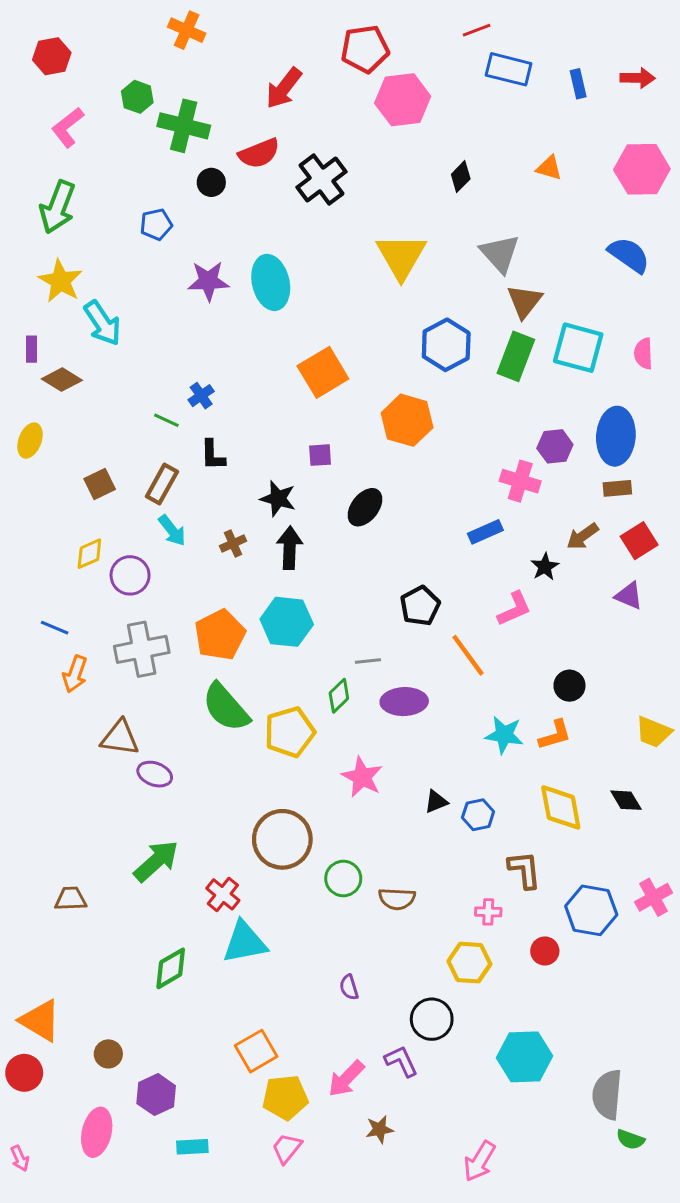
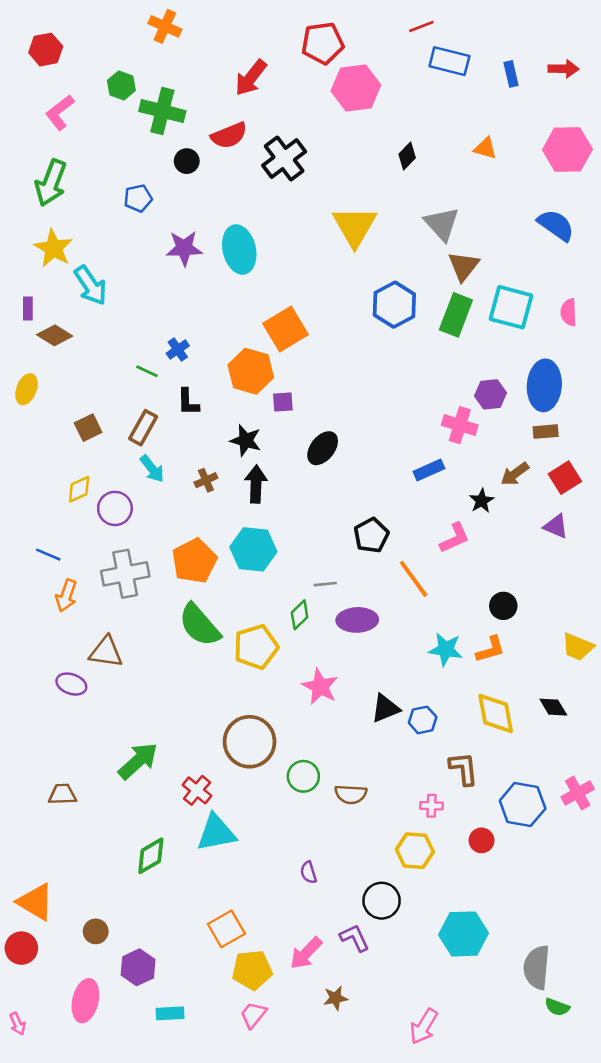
orange hexagon: (407, 420) -> (251, 371), moved
purple ellipse: (155, 774) -> (71, 684), moved
black triangle: (436, 802) -> (385, 708), size x1.4

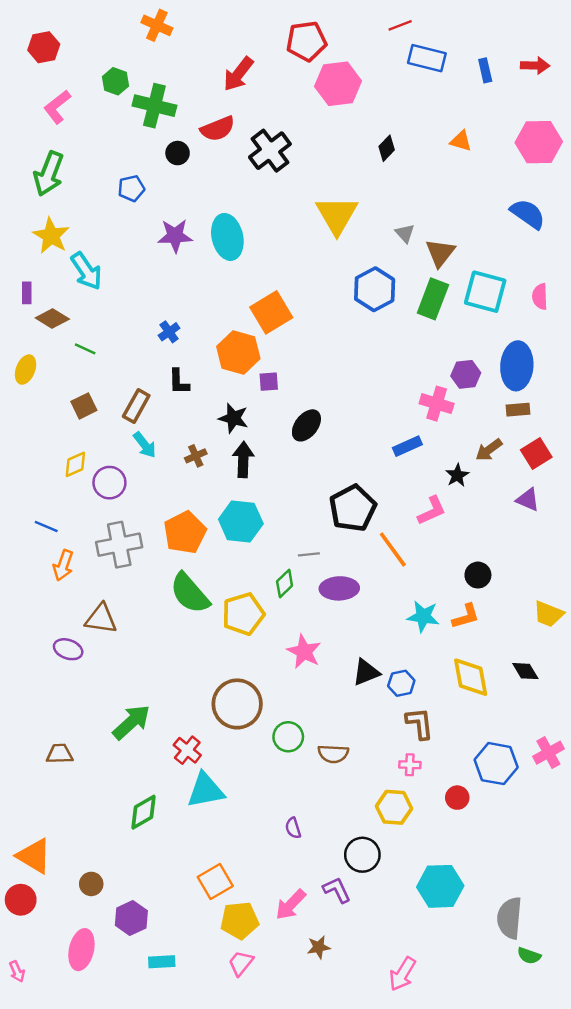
gray triangle: (442, 224) -> (405, 233), moved, size x0.6
green line: (147, 371) -> (85, 349), moved
black pentagon: (371, 535) -> (353, 508), size x1.4
brown L-shape: (464, 769) -> (420, 723), moved

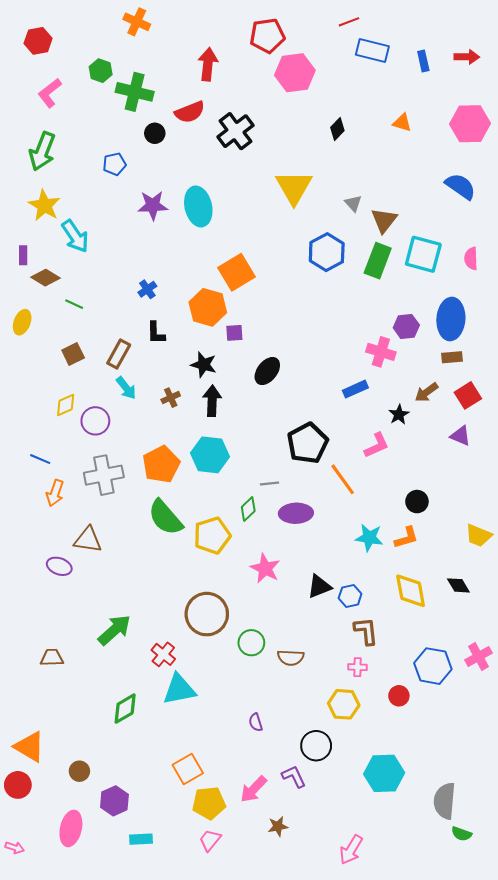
red arrow: (238, 74) -> (208, 64), turned 148
pink arrow: (17, 971) -> (15, 848), turned -48

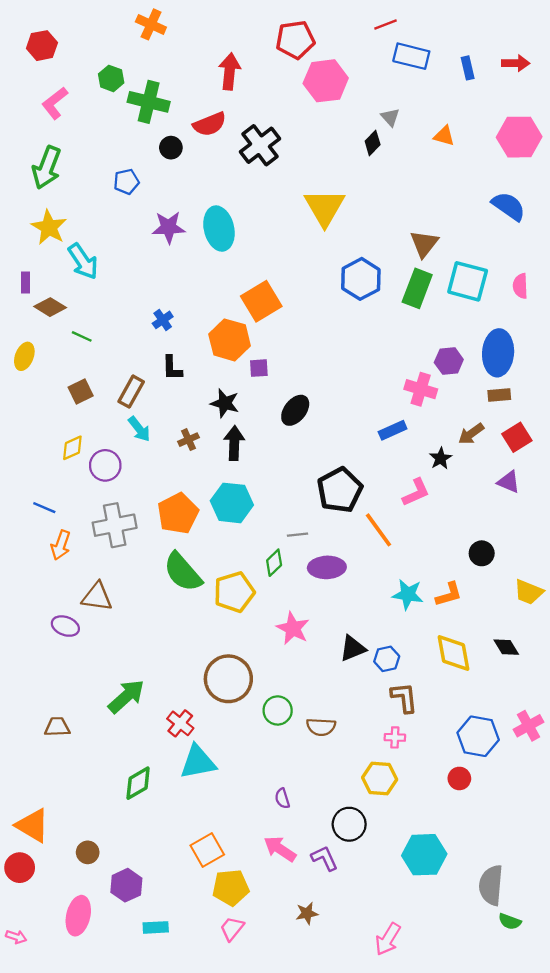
gray triangle: (353, 203) -> (390, 117), moved
black circle: (417, 502) -> (482, 553), moved
red circle: (399, 696) -> (459, 778), moved
pink arrow: (253, 789) -> (280, 849), moved, turned 80

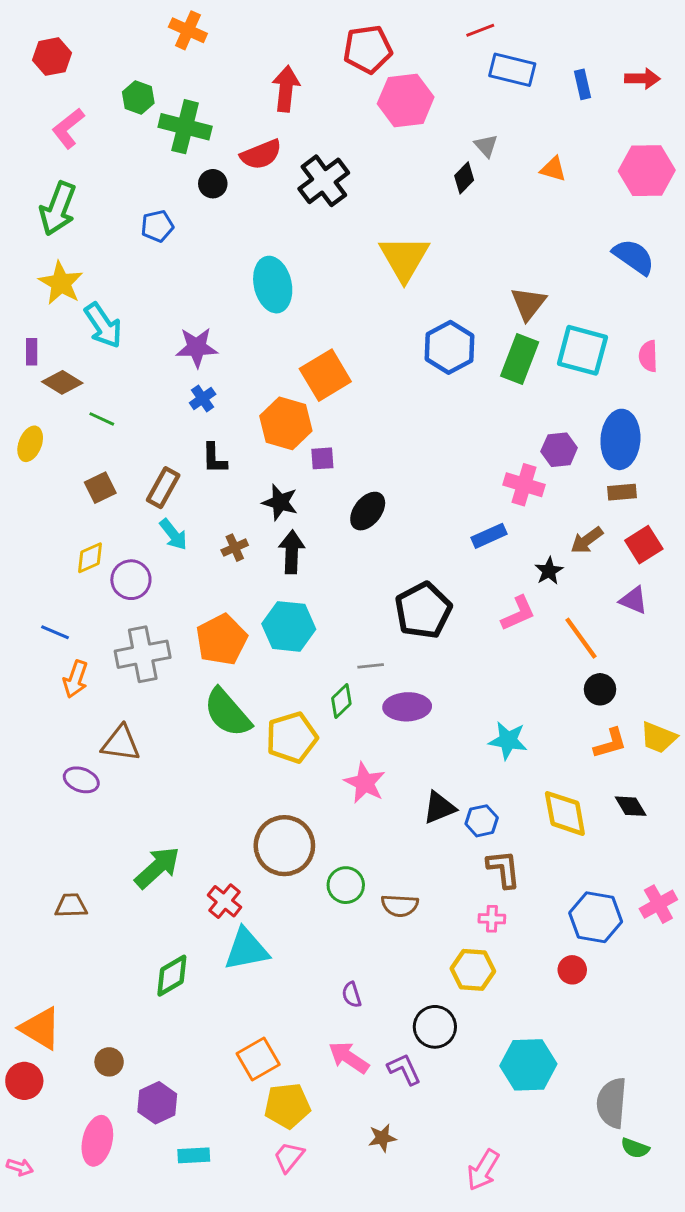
purple star: (169, 227) -> (197, 347), moved
orange line: (378, 530) -> (581, 638), moved
orange L-shape: (449, 594) -> (610, 743), moved

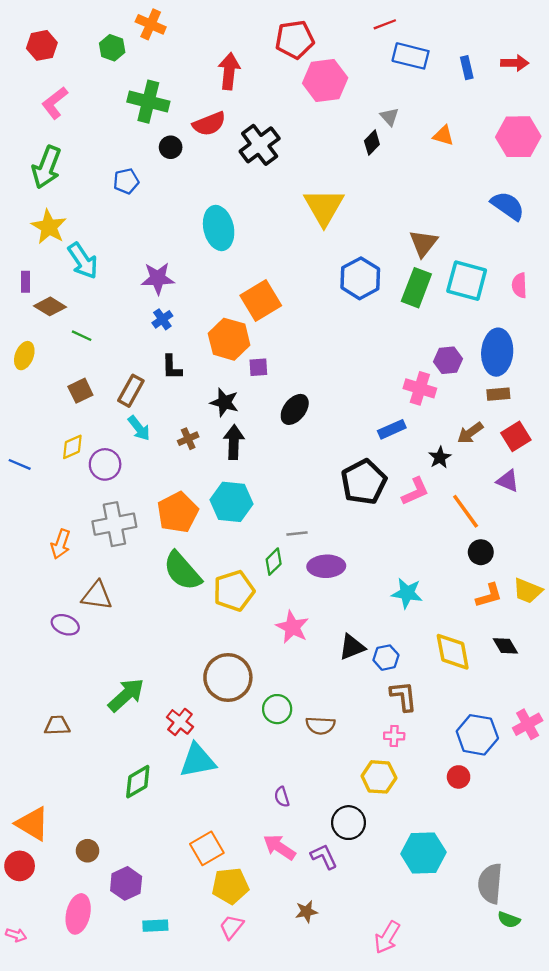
green hexagon: (138, 98) -> (112, 48), moved
black pentagon: (423, 610) -> (364, 482), moved
blue line: (55, 632) -> (20, 464), moved

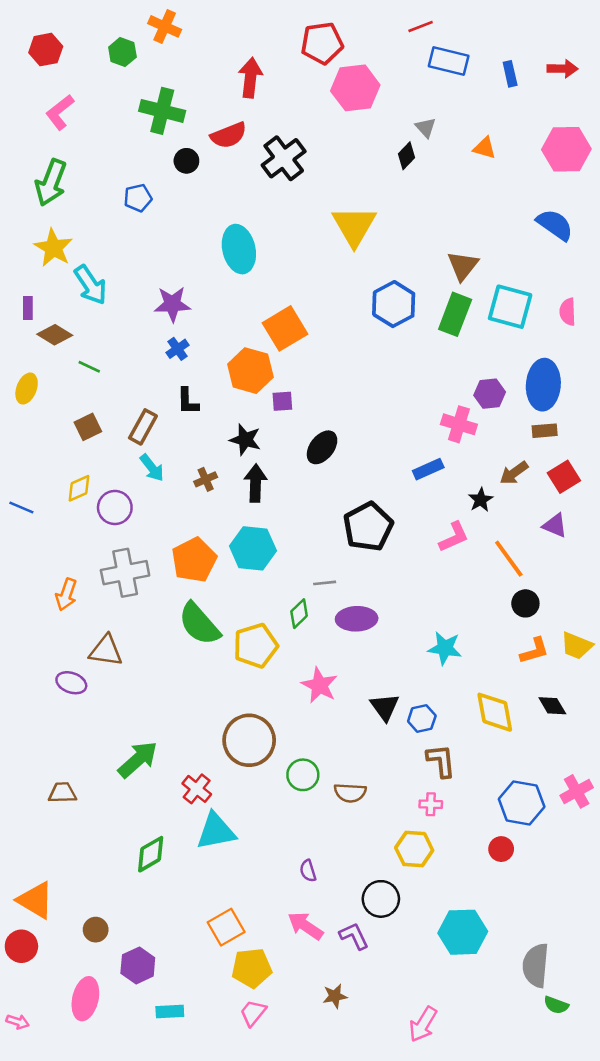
black pentagon: (364, 482) -> (368, 527), moved
black triangle: (352, 647) -> (385, 707), turned -44

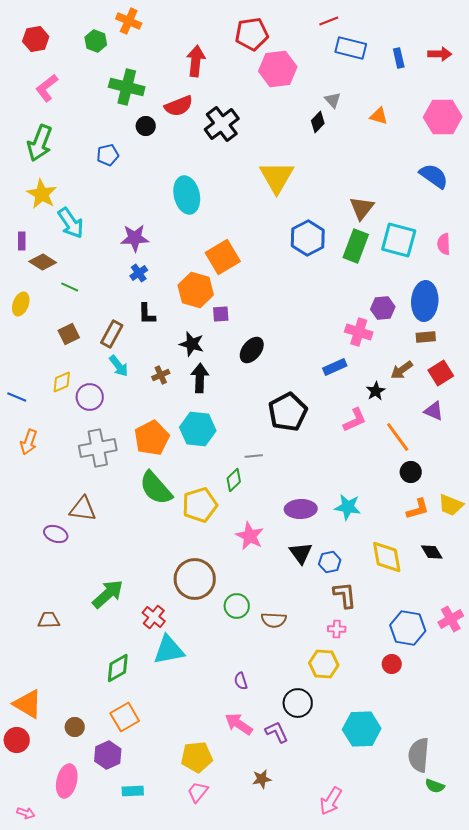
orange arrow: (66, 594) -> (29, 442), moved
purple ellipse: (357, 619) -> (301, 509), moved
orange square: (226, 927) -> (125, 717), moved
pink arrow: (18, 1022) -> (26, 813), moved

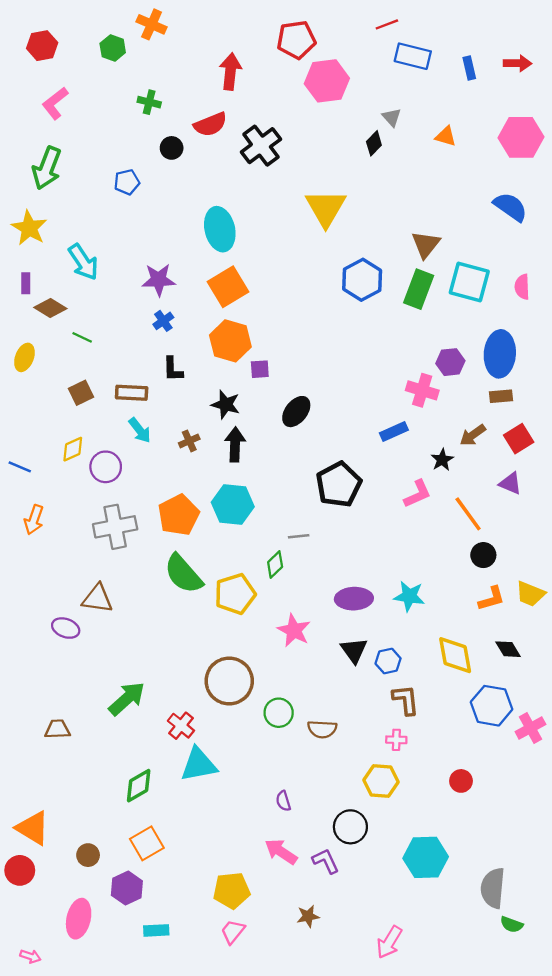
green cross: (127, 87) -> (149, 102), size x0.6
yellow star: (42, 194) -> (29, 228), moved
orange square: (223, 257) -> (228, 287), moved
brown rectangle: (112, 334) -> (132, 393), turned 64
blue hexagon: (408, 628) -> (492, 706), moved

